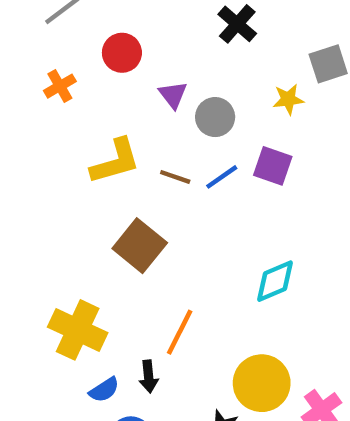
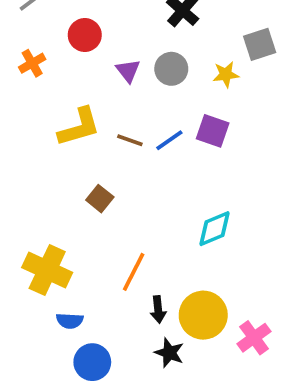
gray circle: (215, 117) -> (171, 69), moved
brown square: (140, 246) -> (100, 199), size x0.6
black arrow: (149, 377) -> (158, 309), moved
blue semicircle: (104, 390) -> (70, 321), turned 36

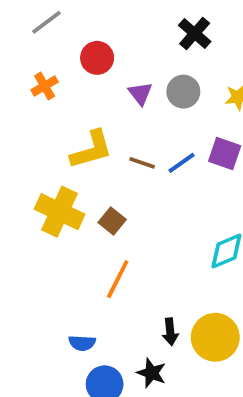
yellow cross: (47, 270) -> (60, 212), moved
orange line: (134, 272) -> (118, 279), moved
black star: (169, 353) -> (151, 373), moved

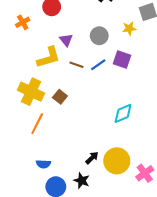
gray circle: (183, 92) -> (99, 36), moved
purple triangle: (140, 93) -> (66, 40), moved
orange line: (118, 279) -> (37, 124), moved
black arrow: (170, 332) -> (92, 158), turned -128

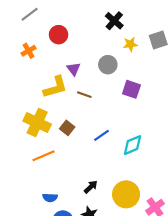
yellow star: (129, 28) -> (130, 44), moved
blue line: (98, 65) -> (101, 135), moved
orange line: (37, 124) -> (44, 156), turned 40
black arrow: (92, 158) -> (91, 187), moved

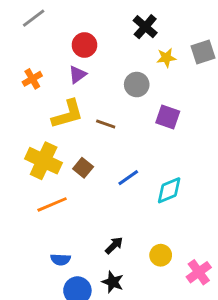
red circle: (59, 35) -> (84, 45), moved
orange cross: (29, 51) -> (32, 79), moved
purple triangle: (74, 69) -> (77, 75), moved, turned 32
yellow circle: (126, 194) -> (161, 255), size x0.6

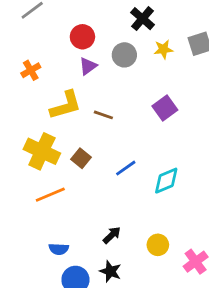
purple triangle: (77, 75) -> (88, 66), moved
gray circle: (137, 85) -> (124, 55), moved
purple square: (168, 117) -> (165, 108), turned 35

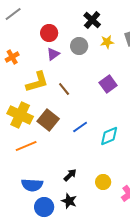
brown line: (103, 115) -> (64, 89), turned 32
brown square: (81, 158) -> (48, 120), size x1.5
blue semicircle: (59, 249) -> (32, 185), size x1.5

